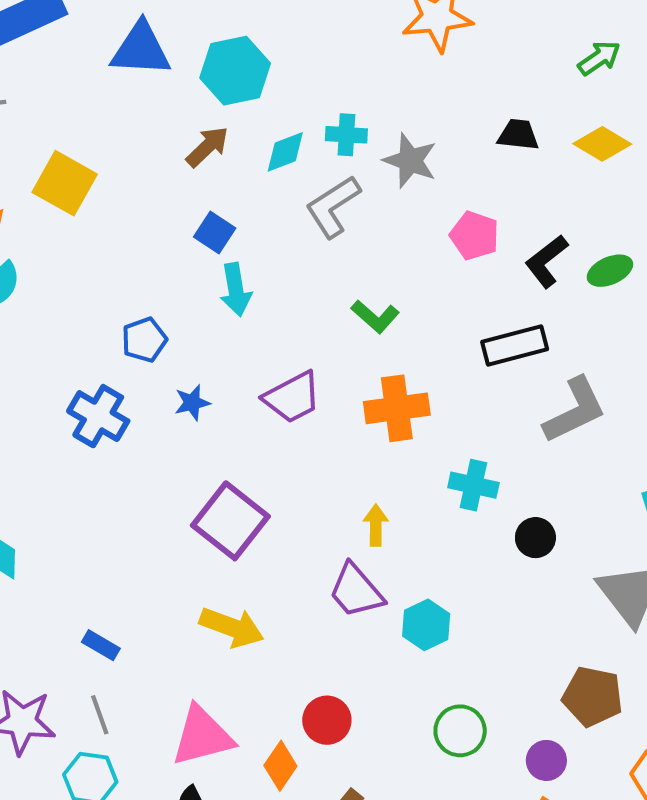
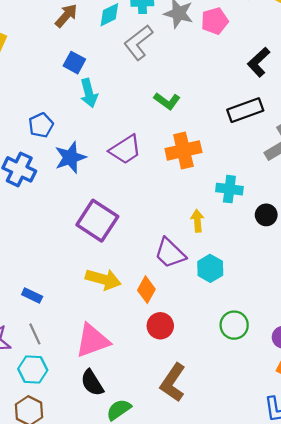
pink pentagon: (474, 235) -> (215, 21), moved, turned -30
blue star: (192, 403) -> (70, 157), size x1.6
yellow arrow: (376, 525) -> (197, 221), moved
orange diamond: (280, 766) -> (146, 290), moved

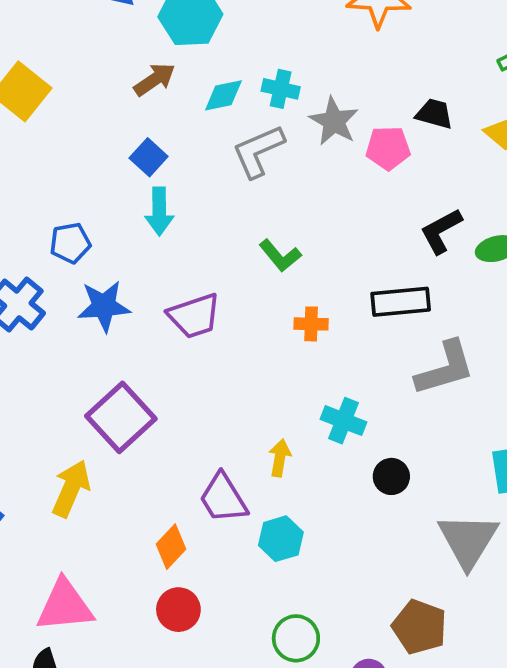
orange cross: (183, 150) -> (311, 324), moved, size x0.6
yellow arrow: (103, 279) -> (71, 489), moved, turned -96

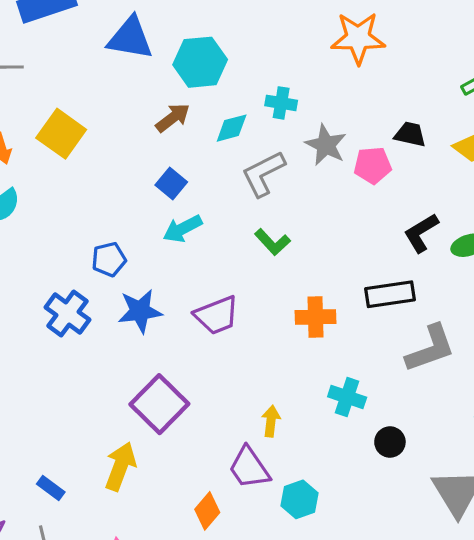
cyan cross: (281, 89) -> (281, 103), moved
cyan arrow: (159, 211) -> (183, 229), turned 66
green L-shape: (280, 256) -> (272, 242), moved
orange cross: (311, 324) -> (316, 317), size x1.4
yellow arrow: (280, 458) -> (271, 421), moved

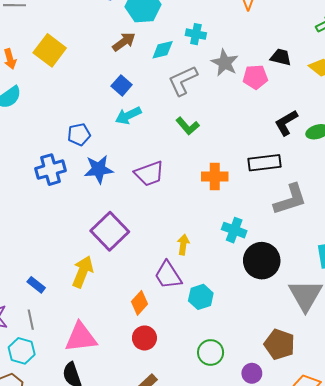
blue cross: (67, 313) -> (51, 170), turned 36
black circle: (390, 442) -> (262, 261), size x1.8

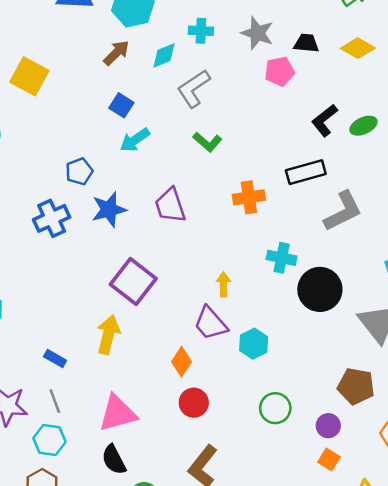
gray star: (225, 63) -> (257, 33), moved
purple trapezoid: (149, 173) -> (170, 205), turned 100

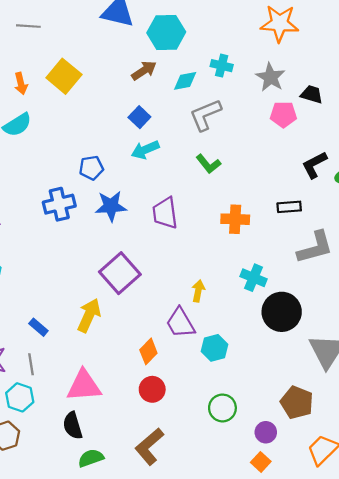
black rectangle: (306, 172) -> (289, 207), size x0.7

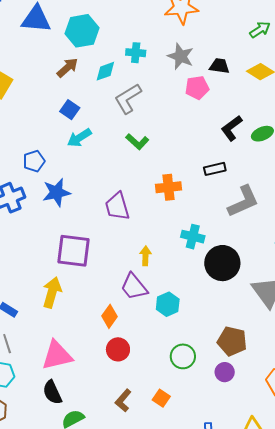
purple trapezoid: (165, 213) -> (117, 206), moved
purple square: (120, 273) -> (74, 251), turned -33
brown pentagon: (297, 402) -> (232, 341), moved
brown L-shape: (149, 446) -> (123, 401), size x0.7
orange square: (261, 462) -> (161, 398), moved

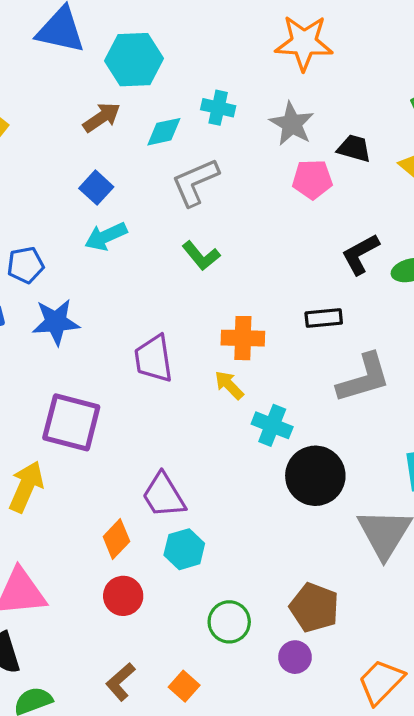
yellow arrow: (145, 256) -> (229, 385), moved, turned -54
cyan hexagon: (168, 304) -> (184, 549), moved

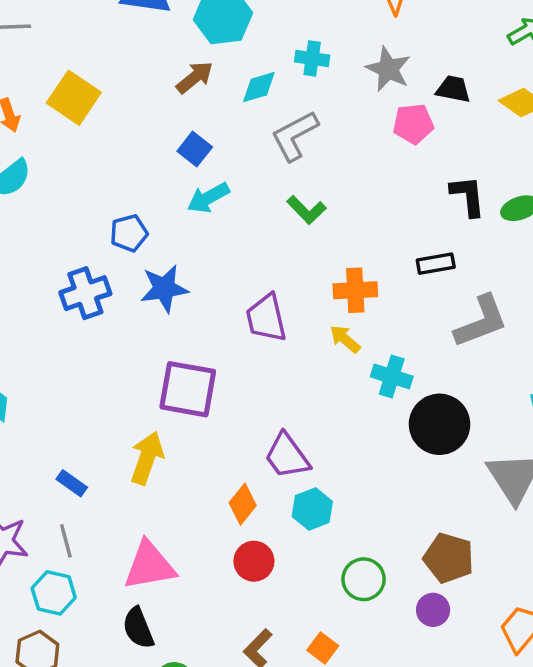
black L-shape: (360, 254) -> (468, 196), turned 117

